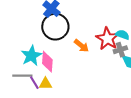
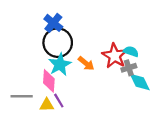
cyan star: (31, 56) -> (60, 65), moved
purple line: (34, 83) -> (59, 101), moved

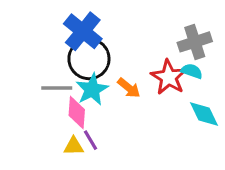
blue cross: (53, 23) -> (83, 31), size x1.4
gray cross: (129, 68) -> (195, 42), moved, size x1.5
gray line: (22, 96) -> (57, 88), moved

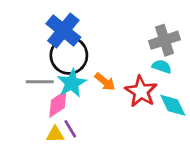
red star: (169, 77) -> (141, 91), moved
pink diamond: (77, 113) -> (58, 104), turned 52

